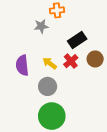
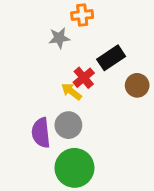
red cross: (71, 61) -> (84, 78), moved
purple semicircle: (22, 65) -> (41, 133), moved

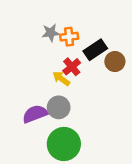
orange cross: (82, 15) -> (69, 37), moved
brown circle: (137, 85) -> (115, 62), moved
purple semicircle: (41, 133) -> (35, 114), turned 75

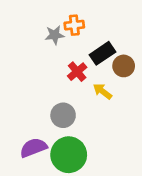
orange cross: (69, 37) -> (74, 25), moved
yellow arrow: (61, 79) -> (102, 91), moved
purple semicircle: (35, 114) -> (33, 148), moved

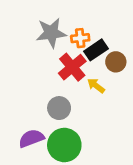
orange cross: (74, 25) -> (80, 38), moved
gray star: (55, 35) -> (51, 33), size x1.6
red cross: (77, 72) -> (72, 67), size x1.5

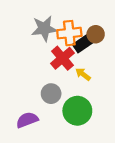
orange cross: (80, 38) -> (69, 33), size x1.5
brown circle: (116, 62) -> (96, 34), moved
green circle: (64, 145) -> (77, 111), moved

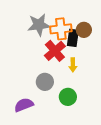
black rectangle: (83, 43) -> (73, 38), turned -48
yellow arrow: (83, 74) -> (73, 65), turned -128
green circle: (77, 111) -> (68, 97), size x0.7

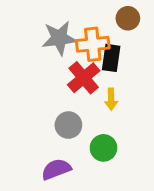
brown circle: (84, 30) -> (128, 18), moved
purple semicircle: (24, 105) -> (56, 169), moved

